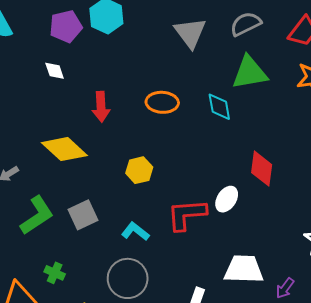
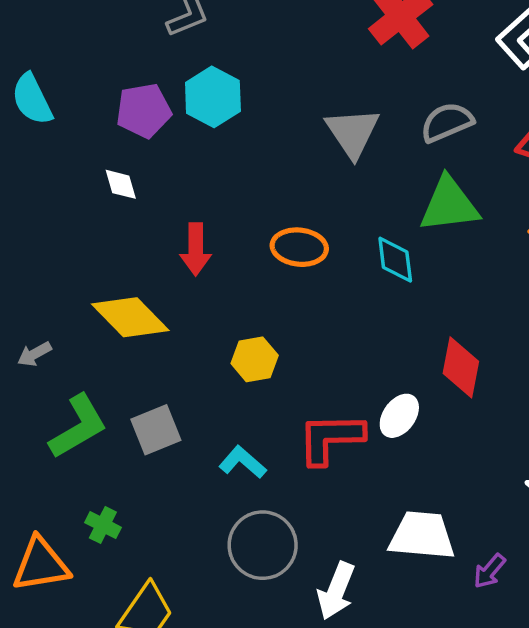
gray circle: (128, 278) -> (263, 545), moved

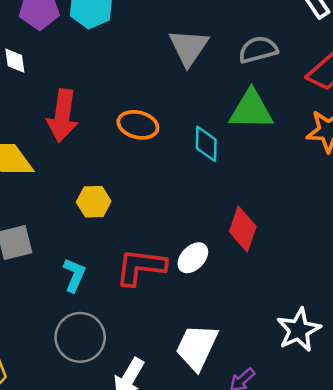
red arrow: (196, 249) -> (63, 116), size x1.4
cyan L-shape: (243, 462) -> (74, 275), turned 64
white trapezoid: (422, 535) -> (197, 347), turned -78

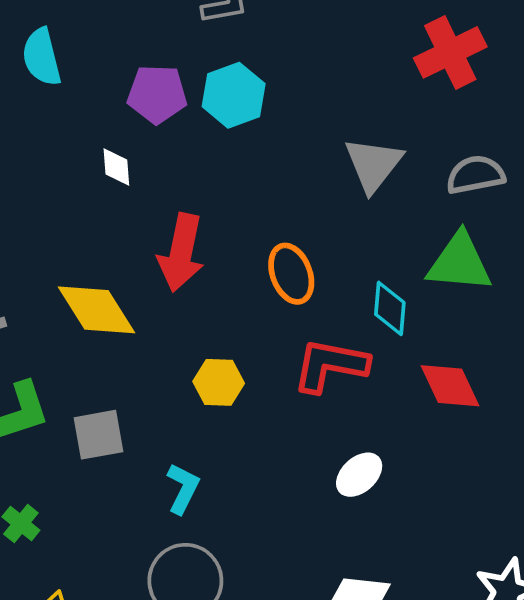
orange ellipse: (138, 125) -> (291, 274), turned 51
red diamond: (243, 229) -> (450, 386), moved, turned -48
red L-shape: (141, 267) -> (330, 365), moved

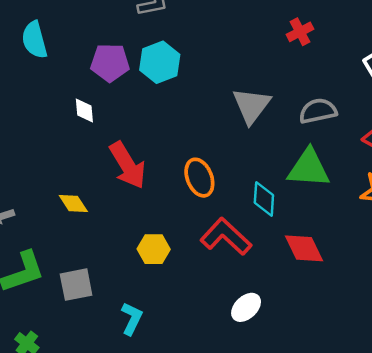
red cross: (450, 52) -> (300, 32), size x0.6
red arrow: (181, 253) -> (128, 165), turned -42
yellow diamond: (97, 310) -> (73, 204), size x0.6
red L-shape: (330, 365) -> (226, 237), turned 33

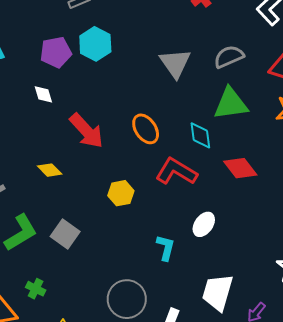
gray square: (76, 285) -> (65, 234), turned -32
cyan L-shape: (132, 319) -> (166, 248), moved

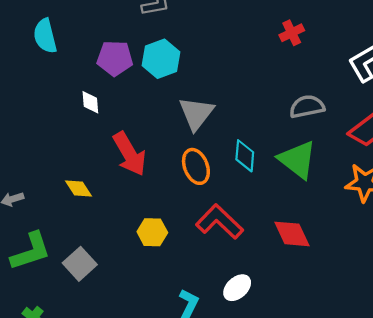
gray triangle: (175, 63) -> (196, 113), moved
green triangle: (231, 104) -> (297, 160), turned 33
cyan diamond: (200, 135) -> (245, 156), moved

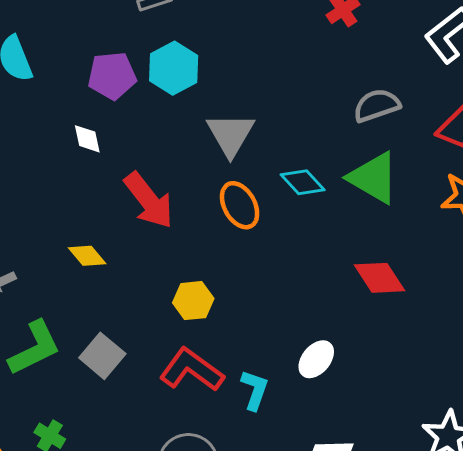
cyan diamond: (245, 156) -> (303, 182), turned -40
red L-shape: (220, 222) -> (192, 370), moved

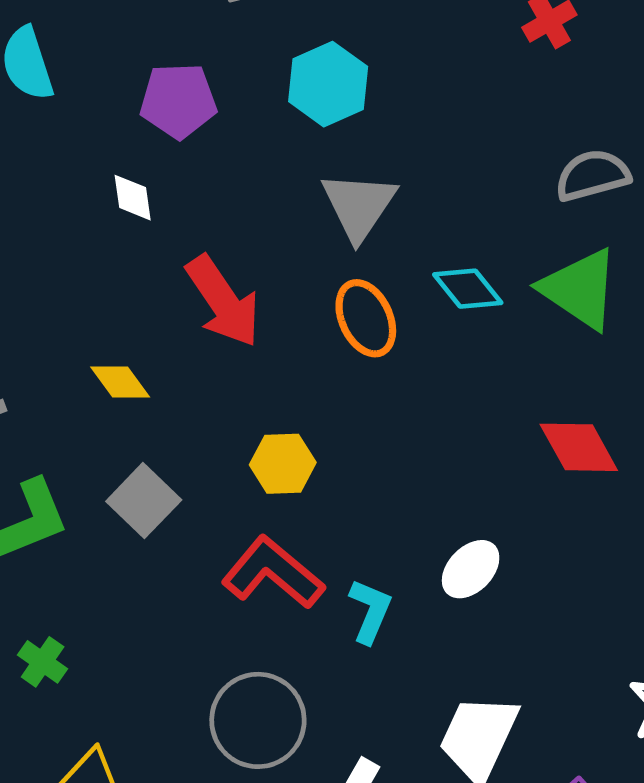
cyan hexagon: (174, 68) -> (328, 84), moved
gray square: (102, 356) -> (144, 501), moved

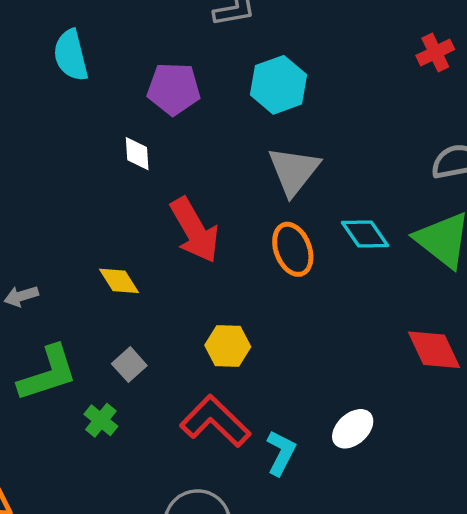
gray square: (144, 501) -> (129, 365), size x0.7
green cross: (43, 662) -> (101, 420), moved

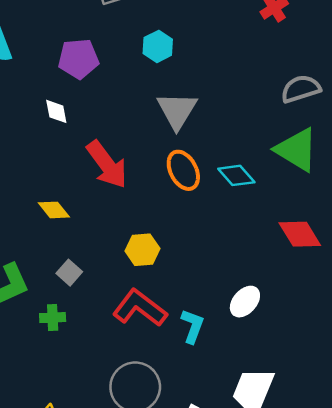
cyan hexagon: (279, 85) -> (158, 46), size x0.7
cyan diamond: (365, 234) -> (236, 175), moved
green cross: (101, 420) -> (53, 318), turned -35

